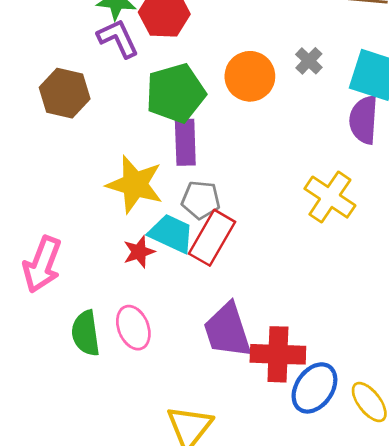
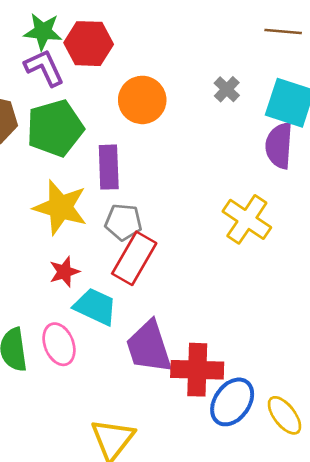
orange circle: (250, 76) -> (142, 100), moved
green pentagon: (175, 93) -> (55, 128), moved
cyan trapezoid: (171, 234) -> (95, 307), moved

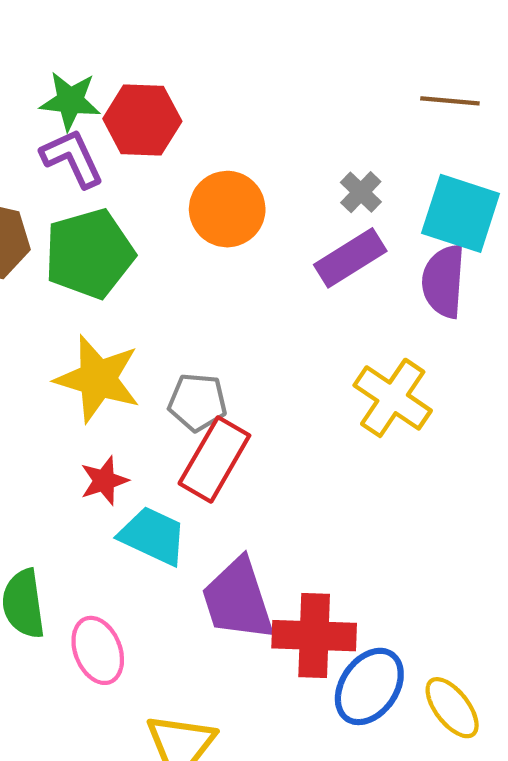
purple rectangle: (109, 167) -> (350, 258), moved, turned 60
pink ellipse: (59, 344) -> (98, 650), moved

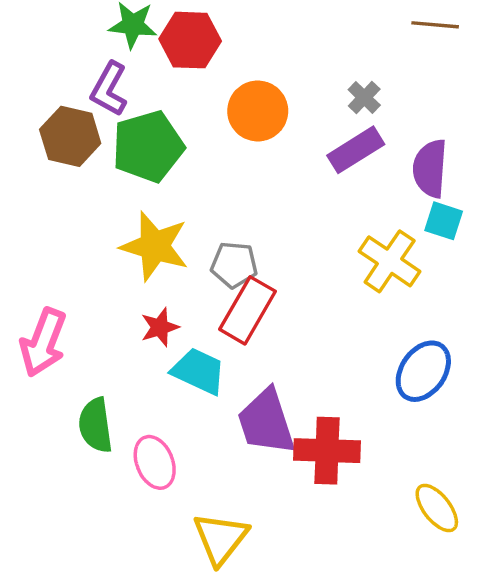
purple L-shape: (72, 158) -> (109, 89), moved, turned -126
cyan square: (461, 213) -> (444, 221), moved, size x0.6
blue ellipse: (369, 686) -> (423, 371), moved

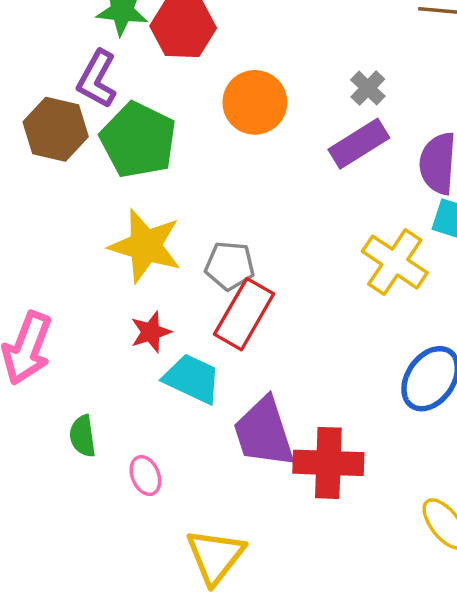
green pentagon: (148, 146) -> (138, 140), turned -30
green semicircle: (96, 425) -> (83, 436), size x0.7
pink ellipse: (155, 462) -> (145, 476), size x0.7

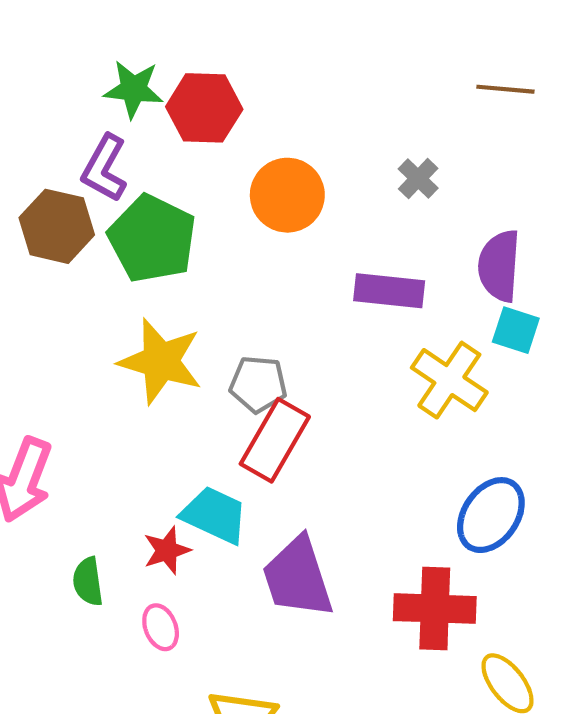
purple rectangle: (359, 144) -> (389, 291), moved, turned 38
red star: (151, 332) -> (167, 550), moved
red cross: (328, 463) -> (435, 609), moved

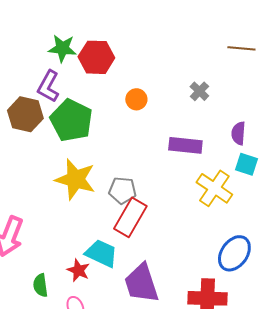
orange circle: (287, 195) -> (136, 99), size x0.6
purple semicircle: (499, 266) -> (238, 133), size x0.7
red star: (167, 550) -> (78, 270), turned -30

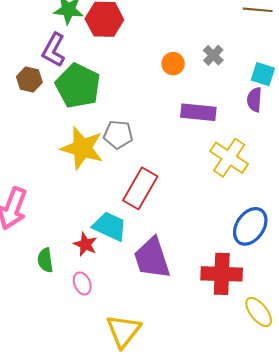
orange circle: (136, 99) -> (173, 64), moved
brown hexagon: (25, 114) -> (29, 80), size x0.7
cyan square: (246, 164) -> (263, 74), moved
gray pentagon: (122, 190) -> (118, 134), moved

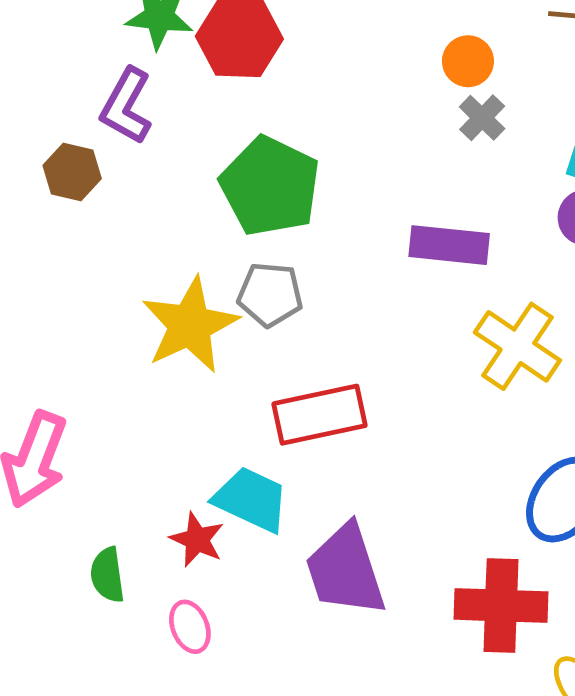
orange circle: (173, 64) -> (468, 61), moved
green pentagon: (78, 86) -> (270, 186), moved
yellow star: (82, 148) -> (190, 325), turned 30
red rectangle: (140, 188) -> (320, 415), turned 48

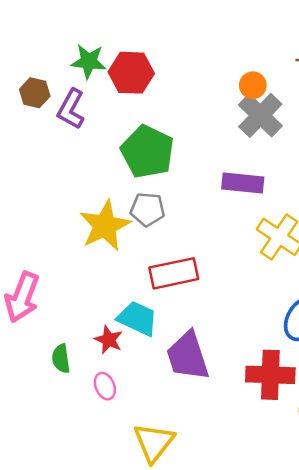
gray cross: (482, 118) -> (260, 115), size x1.8
brown hexagon: (72, 172) -> (35, 93), moved

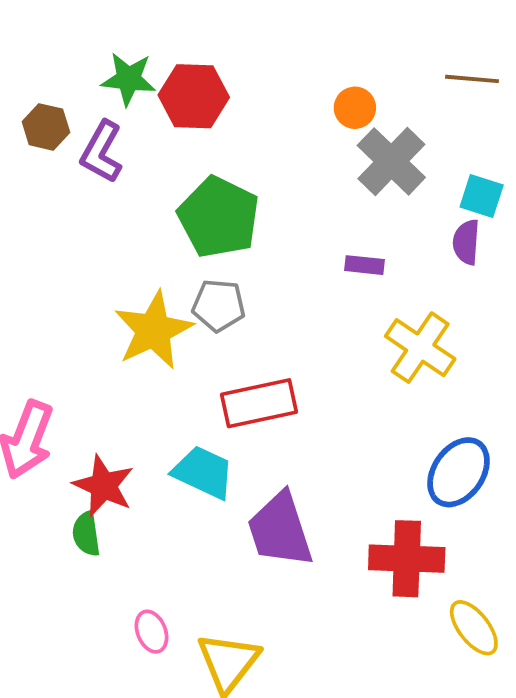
orange circle: (253, 85) -> (355, 108), moved
purple rectangle: (243, 183) -> (364, 265), size x0.6
red star: (109, 340) -> (104, 486), moved, size x1.4
pink ellipse: (105, 386) -> (152, 632), moved

